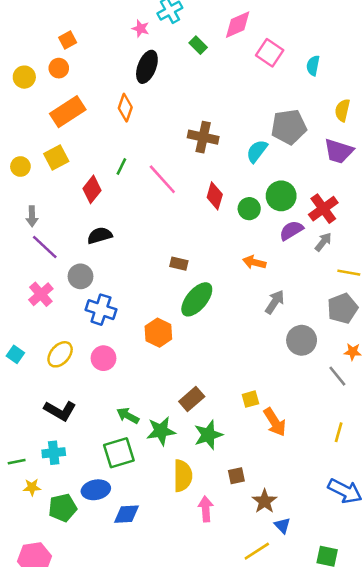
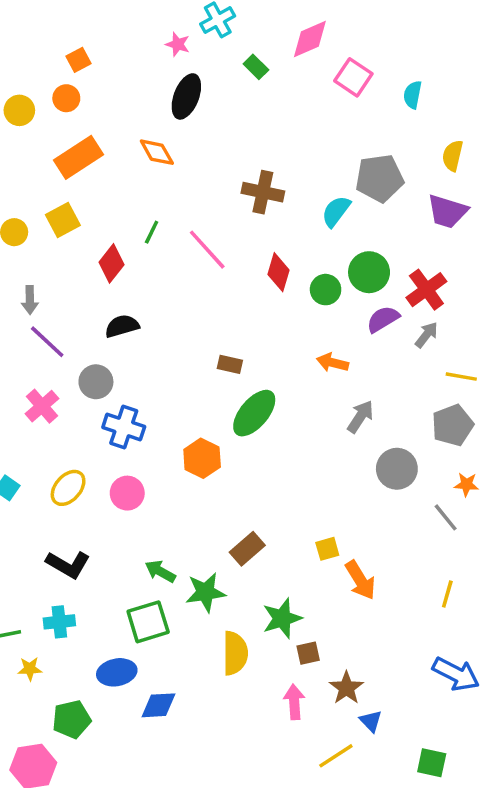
orange diamond: (125, 108) -> (157, 152), turned -48
green star: (208, 435) -> (282, 618), moved
green pentagon: (63, 508) -> (72, 719), moved
pink arrow: (206, 509) -> (294, 702), moved

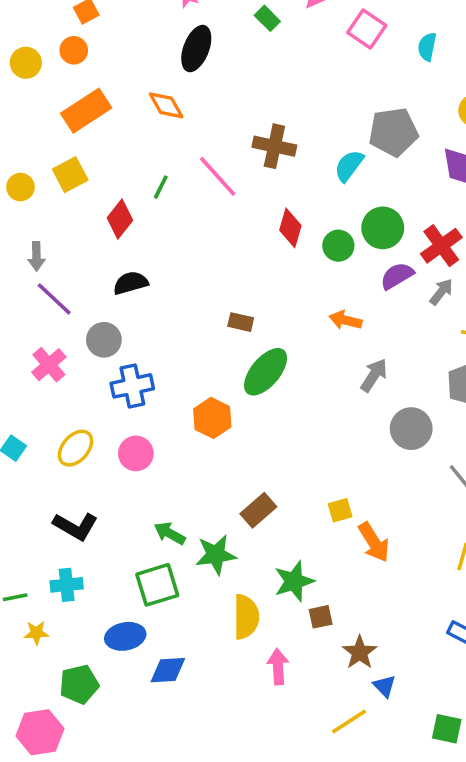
pink line: (207, 250) -> (218, 176), moved
blue cross: (124, 427) -> (132, 386), turned -30
pink arrow: (294, 702) -> (278, 667), moved

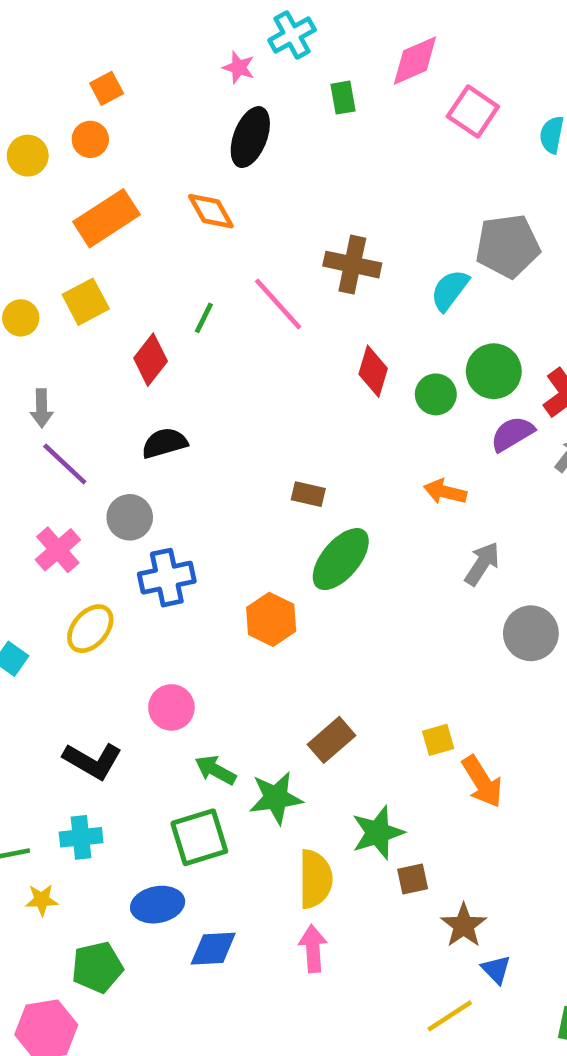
green rectangle: (267, 18) -> (343, 98), turned 35
yellow ellipse: (76, 448) -> (90, 629), moved
pink circle: (136, 453) -> (171, 707), moved
pink arrow: (278, 667) -> (313, 949), moved

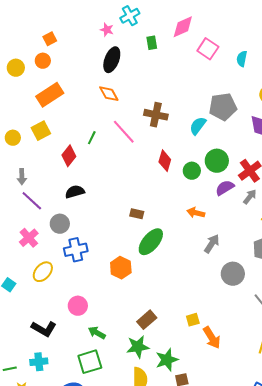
orange diamond: (211, 211) -> (109, 94), moved
green star: (276, 798) -> (138, 347), moved

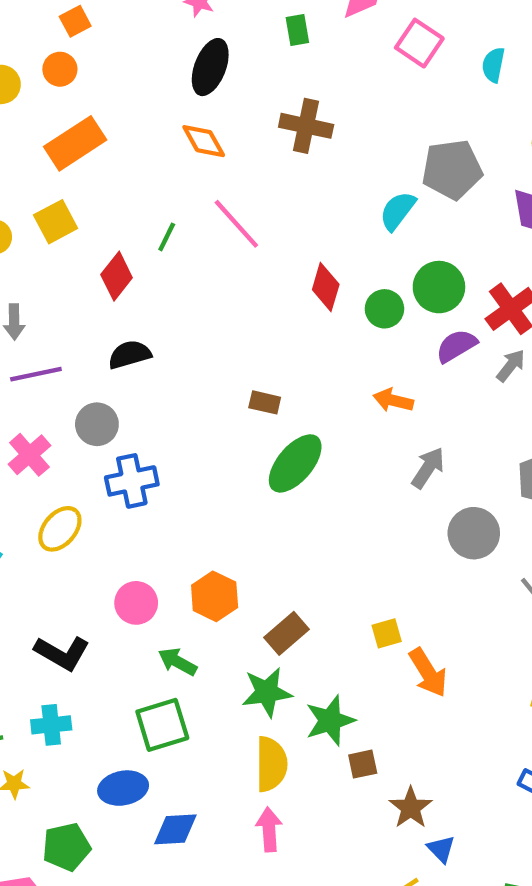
brown cross: (156, 115) -> (306, 126), moved
purple line: (32, 201) -> (36, 374), turned -55
orange hexagon: (121, 268) -> (215, 596), moved

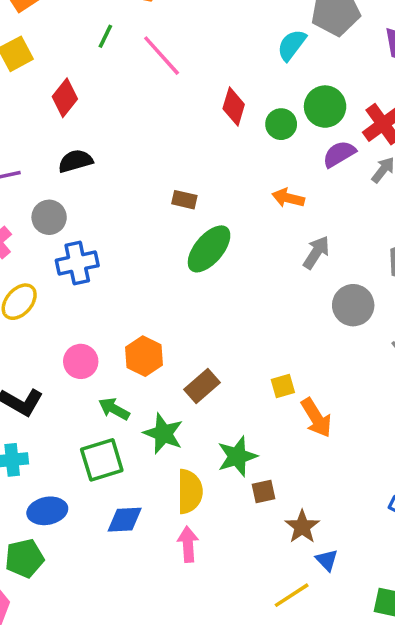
green line: (167, 237) -> (105, 36), moved
green star: (267, 692) -> (163, 434), moved, turned 30
blue ellipse: (123, 788) -> (47, 511), moved
blue diamond: (175, 829) -> (125, 520), moved

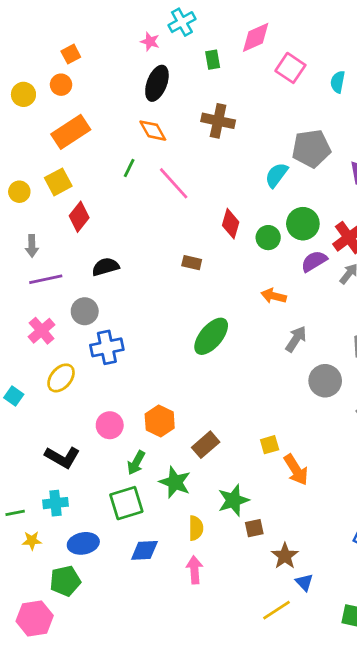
red diamond: (65, 98) -> (79, 217), moved
brown rectangle: (184, 200) -> (192, 263), moved
green arrow: (114, 409) -> (136, 463), turned -90
yellow semicircle: (190, 492) -> (196, 528), size x0.7

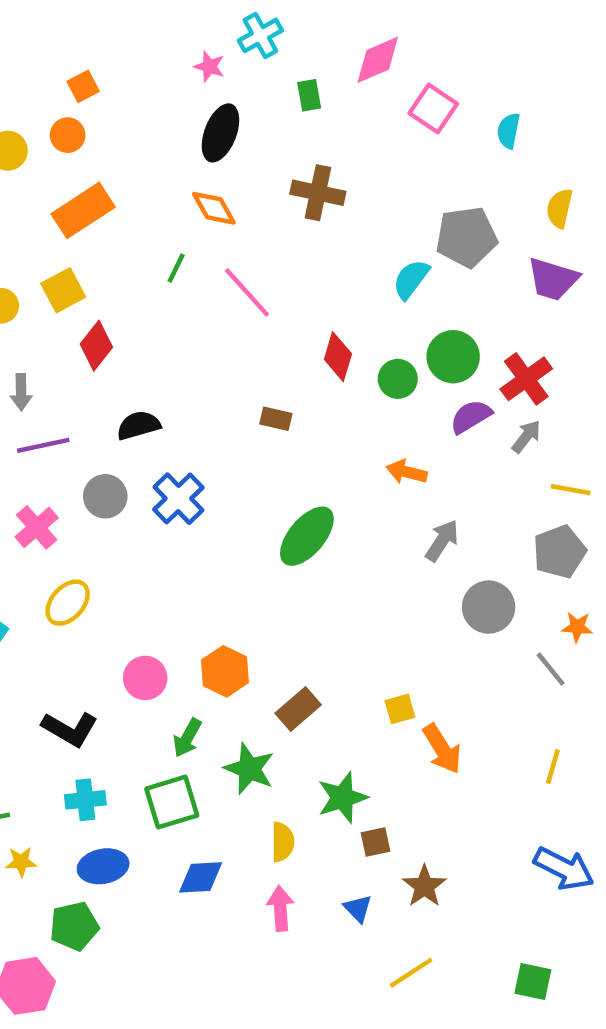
blue cross: (107, 347) -> (178, 499), moved, turned -32
cyan cross: (55, 503) -> (85, 800), moved
blue triangle: (304, 582) -> (358, 908), moved

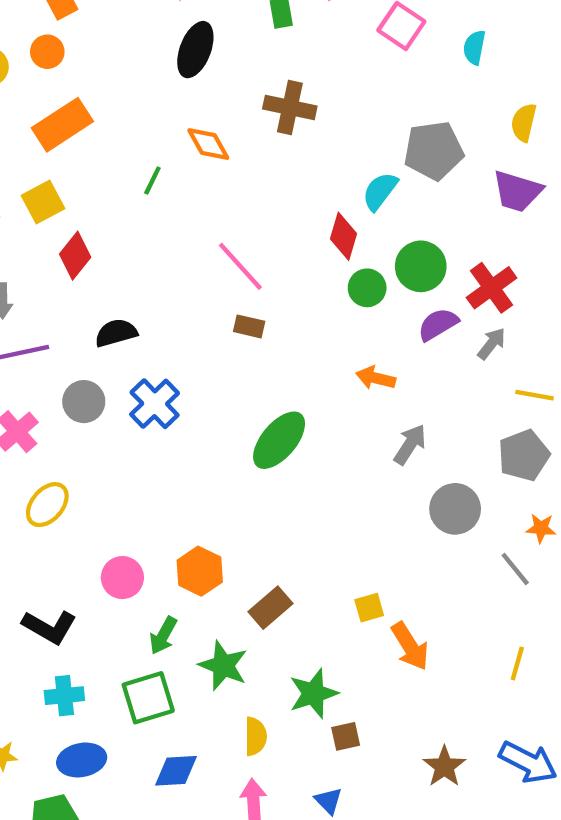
orange diamond: (214, 208) -> (208, 144), moved
pink line: (247, 292) -> (240, 266), moved
red diamond: (338, 357) -> (343, 236), moved
brown star: (424, 886) -> (444, 766), moved

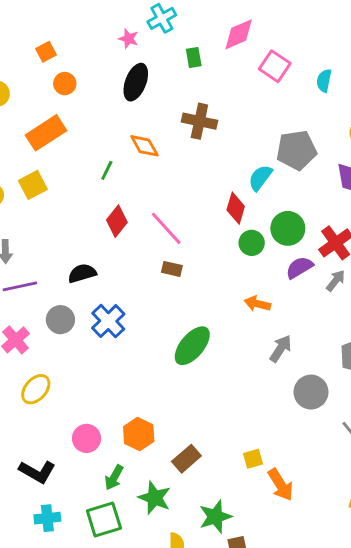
orange circle: (47, 52) -> (65, 84), moved
red diamond: (75, 256) -> (117, 221), moved

